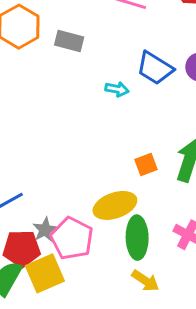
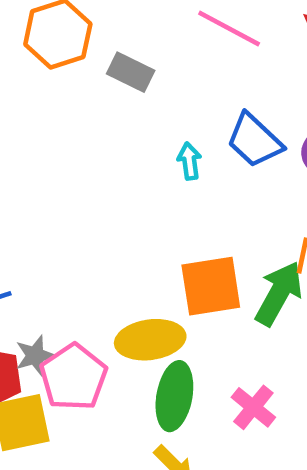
cyan arrow: (117, 89) -> (189, 161), turned -120
orange square: (146, 164) -> (211, 286), size x1.8

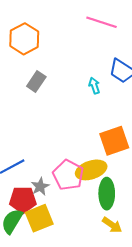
gray rectangle: (131, 72) -> (36, 82), moved, turned -72
pink pentagon: (74, 377) -> (68, 175), moved

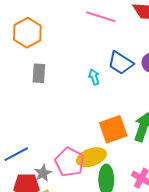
gray rectangle: (36, 82) -> (39, 73), turned -30

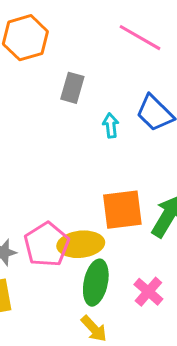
gray rectangle: (39, 73) -> (72, 88), moved

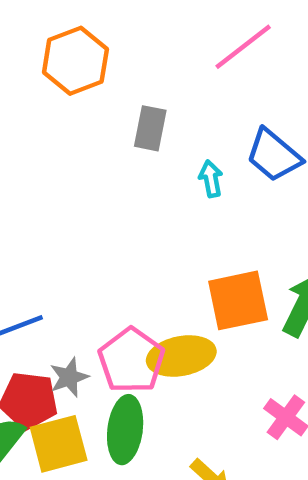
pink line: (140, 38) -> (243, 47), turned -63
green ellipse: (96, 283) -> (125, 430), moved

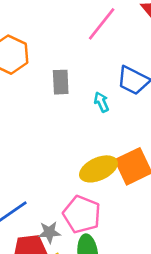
yellow ellipse: (181, 356) -> (98, 169), moved
gray star: (69, 377) -> (49, 232), turned 30

